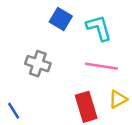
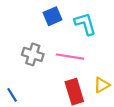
blue square: (61, 19) -> (52, 16), turned 36
pink line: (101, 66) -> (70, 57), moved

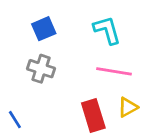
blue square: (52, 16) -> (44, 29), moved
pink line: (70, 57) -> (114, 71), moved

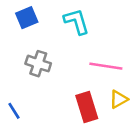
blue square: (44, 29) -> (27, 18), moved
cyan L-shape: (107, 30) -> (77, 21), moved

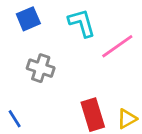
pink line: (106, 66) -> (117, 46), moved, turned -44
yellow triangle: (119, 99) -> (127, 119), moved

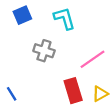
pink line: (117, 46) -> (92, 59), moved
gray cross: (41, 68) -> (44, 51), moved

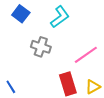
blue square: (22, 15) -> (21, 14), turned -30
cyan L-shape: (64, 18) -> (60, 17), turned 70

